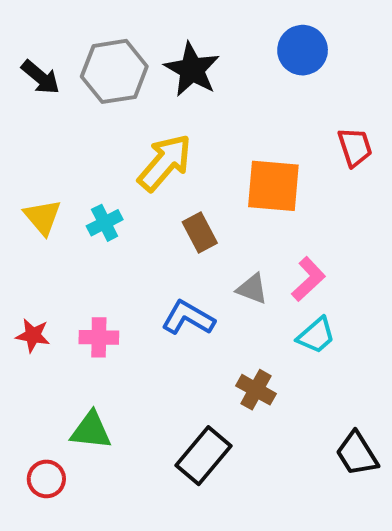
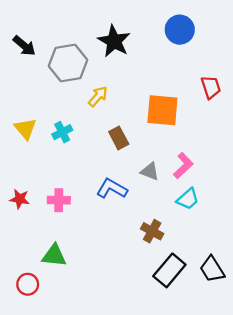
gray hexagon: (114, 71) -> (68, 63), moved
yellow arrow: (165, 163) -> (98, 96), size x0.6
black rectangle: (204, 456) -> (169, 270), moved

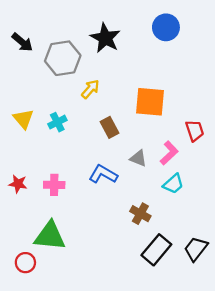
red trapezoid: (211, 87) -> (195, 131), moved
green triangle: (54, 255) -> (50, 236), size x1.4
black trapezoid: (212, 269) -> (196, 249), turned 70

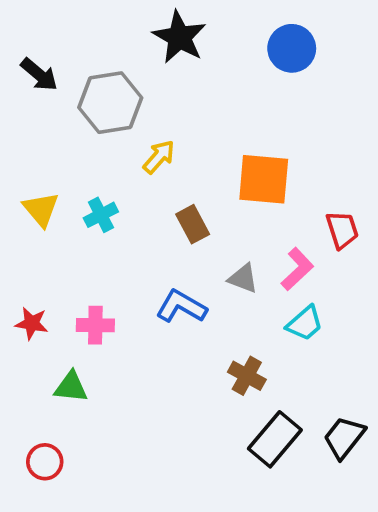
black star: (105, 38) -> (179, 37), moved
green triangle: (50, 236) -> (71, 387), moved, size x0.6

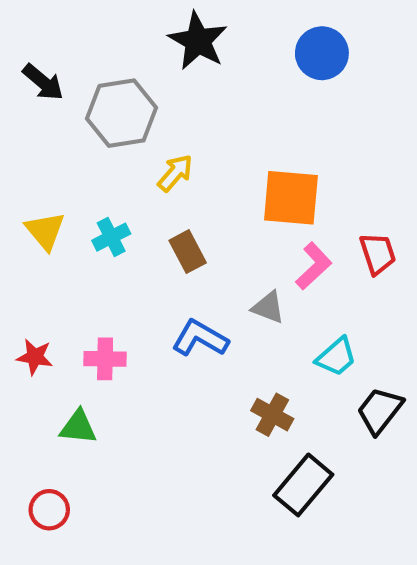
brown rectangle: (193, 224) -> (188, 252), moved
pink L-shape: (297, 269) -> (314, 266), moved
black trapezoid: (344, 437) -> (380, 411), moved

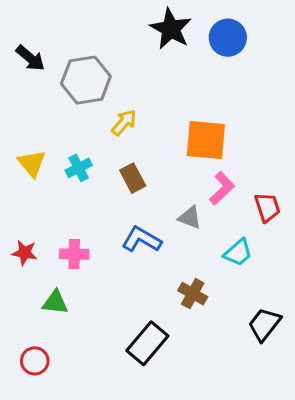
black star: (198, 41) -> (171, 29), moved
red trapezoid: (378, 254) -> (267, 207), moved
black trapezoid: (380, 411) -> (264, 324), moved
black rectangle: (303, 485) -> (147, 343), moved

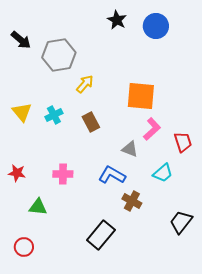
black star: (171, 29) -> (117, 20), size x0.7
blue L-shape: (142, 239) -> (112, 175), moved
pink cross: (74, 254) -> (63, 174), moved

